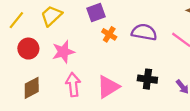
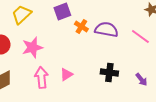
orange cross: (109, 34) -> (81, 26), moved
pink triangle: (108, 87) -> (66, 74), moved, size x0.6

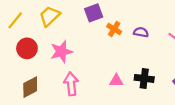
purple semicircle: (106, 30) -> (141, 32), size x0.6
pink triangle: (66, 74) -> (116, 81), moved, turned 32

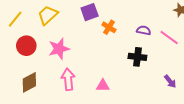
purple semicircle: (141, 32) -> (144, 30), moved
black cross: (144, 78) -> (137, 57), moved
pink triangle: (116, 81) -> (103, 85), moved

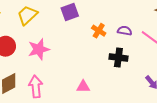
orange cross: (109, 27) -> (99, 31), moved
pink arrow: (68, 79) -> (36, 87), moved

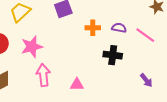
orange cross: (99, 31) -> (93, 28), turned -32
pink arrow: (36, 87) -> (43, 75), moved

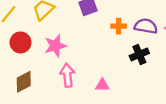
purple semicircle: (119, 28) -> (146, 26), size x1.5
black cross: (113, 55) -> (139, 54), turned -30

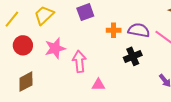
pink arrow: (67, 75) -> (79, 61), moved

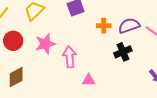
purple semicircle: (139, 30) -> (129, 26), turned -30

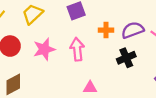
pink arrow: (70, 57) -> (77, 49), moved

